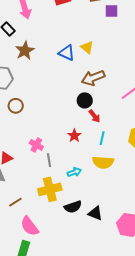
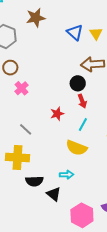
pink cross: (36, 145) -> (21, 88), moved
gray line: (49, 160) -> (26, 129), turned -56
cyan arrow: (74, 172) -> (67, 175), moved

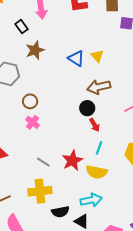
brown circle: (10, 68) -> (30, 101), moved
red star: (57, 114) -> (72, 160), moved, size x1.5
cyan arrow: (67, 175) -> (91, 200), size x1.5

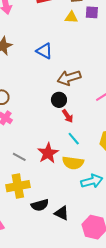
yellow triangle: (97, 56) -> (71, 17), moved, turned -40
cyan line: (99, 148) -> (74, 139), turned -56
cyan arrow: (91, 200) -> (92, 181), moved

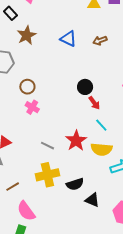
brown arrow: (69, 78) -> (100, 41), moved, size x0.6
black semicircle: (40, 205) -> (75, 184), moved

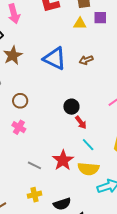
blue triangle: (68, 39) -> (55, 58), size x1.4
brown circle: (27, 87) -> (20, 101), moved
yellow cross: (47, 175) -> (35, 195), size x0.6

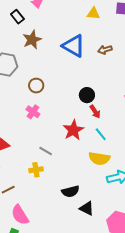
yellow triangle: (80, 24) -> (93, 13), moved
red star: (63, 160) -> (73, 130), moved
yellow cross: (35, 195) -> (36, 170), moved

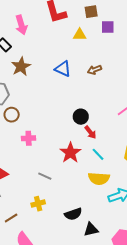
blue triangle: (74, 46) -> (63, 69), size x0.7
brown circle: (36, 86) -> (12, 115), moved
pink cross: (33, 112) -> (29, 138), turned -32
yellow cross: (36, 170) -> (38, 204), moved
black triangle: (87, 208) -> (91, 229), turned -35

